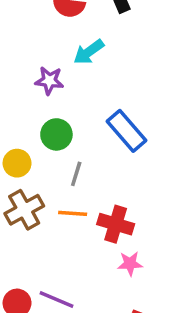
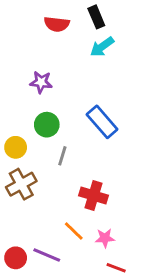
cyan arrow: (89, 52) -> (102, 47), moved
orange line: (73, 213) -> (74, 231), moved, turned 40
pink star: (130, 264) -> (105, 238), moved

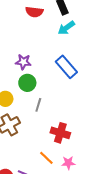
purple star: (41, 82) -> (23, 62), moved
blue rectangle: (102, 122) -> (66, 67), moved

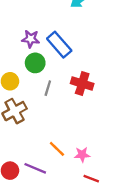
blue rectangle: (66, 67) -> (59, 45), moved
red cross: (60, 133) -> (82, 84), moved

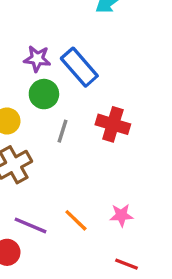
pink star: (82, 155) -> (121, 215), moved
purple line: (35, 168) -> (30, 225), moved

